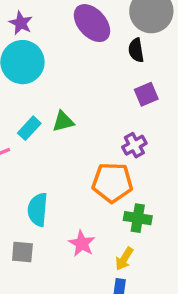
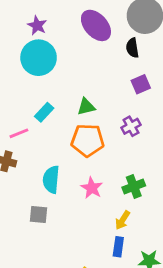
green triangle: (63, 121) -> (86, 107), moved
orange pentagon: (112, 182) -> (88, 140), moved
green cross: (138, 218) -> (134, 187), turned -30
pink star: (82, 243) -> (92, 188), moved

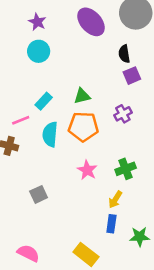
black semicircle: (132, 48) -> (124, 54), moved
cyan circle: (39, 58) -> (39, 51), size x0.7
cyan semicircle: (51, 179) -> (50, 134), moved
gray square: (39, 215) -> (39, 194), turned -30

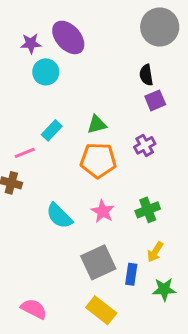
purple star: (37, 22) -> (31, 43), moved, turned -30
purple ellipse: (91, 22) -> (68, 37), moved
cyan semicircle: (50, 134) -> (59, 216), moved, turned -50
gray square: (39, 194) -> (98, 262), moved, size x1.6
yellow arrow: (115, 200) -> (155, 252), moved

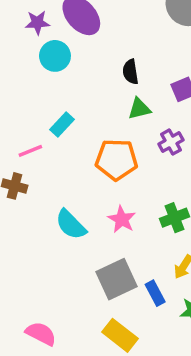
black semicircle: (146, 75) -> (131, 72), moved
green triangle: (97, 124) -> (139, 109), moved
blue rectangle: (131, 274) -> (155, 293), turned -36

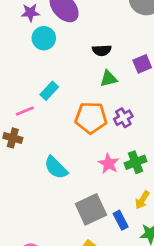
black semicircle: (131, 72) -> (102, 50), turned -84
purple cross: (171, 142) -> (123, 118), moved
pink star: (122, 219) -> (109, 164), moved

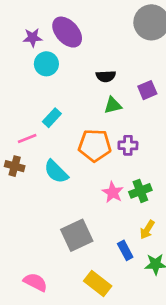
purple cross: (123, 118) -> (128, 145), turned 30
cyan semicircle: (56, 168) -> (56, 172), moved
gray square: (91, 209) -> (77, 235), moved

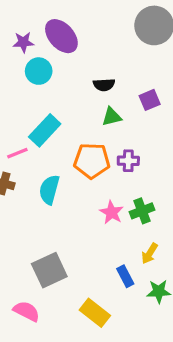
cyan rectangle: (52, 118) -> (45, 130), size x1.5
cyan semicircle: (56, 172) -> (49, 190), turned 60
gray square: (77, 235) -> (49, 270), moved

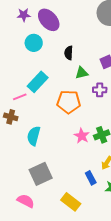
purple star: (23, 42) -> (24, 15), moved
black semicircle: (104, 85) -> (69, 53), moved, turned 96
purple cross: (128, 161) -> (100, 90), moved
cyan semicircle: (49, 190) -> (34, 136), moved

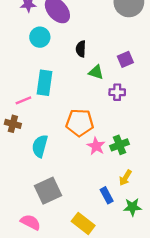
green triangle: (82, 73) -> (96, 72), turned 32
cyan rectangle: (38, 82) -> (45, 83), turned -35
orange pentagon: (69, 102) -> (80, 123), moved

